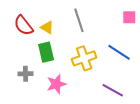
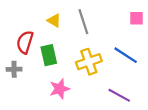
red semicircle: (23, 25) -> (25, 42), moved, turned 55
yellow triangle: (47, 28) -> (54, 21), moved
gray cross: (25, 74) -> (14, 69), moved

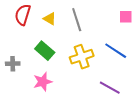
red semicircle: (25, 42) -> (23, 15), moved
green rectangle: (49, 55) -> (45, 51), turned -36
pink star: (60, 89) -> (43, 82), moved

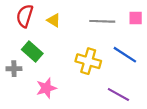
gray line: (77, 20) -> (102, 21), moved, turned -70
green rectangle: (45, 51) -> (32, 51), moved
yellow cross: (82, 57) -> (88, 61), turned 35

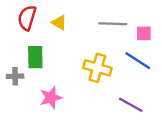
pink square: (136, 18) -> (144, 33), moved
green rectangle: (32, 51) -> (35, 57), turned 48

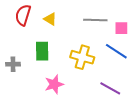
green rectangle: (35, 57) -> (42, 51), moved
pink star: (51, 98) -> (54, 84), moved

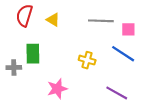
green rectangle: (42, 51) -> (33, 54), moved
yellow cross: (82, 57) -> (87, 60), size x0.7

